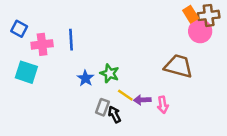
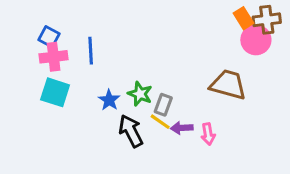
blue square: (19, 29) -> (49, 37), moved
cyan square: (26, 72) -> (55, 92), moved
gray rectangle: (102, 107) -> (163, 105), moved
black arrow: (114, 114) -> (131, 131), moved, size x1.5

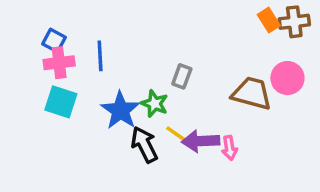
pink circle: (256, 40) -> (287, 78), moved
blue star: (109, 100) -> (120, 110), size x1.6
gray rectangle: (163, 105) -> (182, 76), moved
purple arrow: (182, 128) -> (201, 141), size x1.5

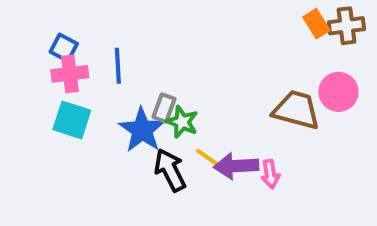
gray rectangle: (182, 76) -> (164, 108), moved

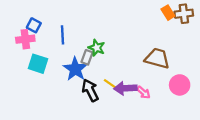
pink cross: (70, 74) -> (25, 39), moved
pink circle: (338, 92) -> (180, 85), moved
green star: (182, 122) -> (97, 48), moved
pink arrow: (270, 174) -> (143, 92), turned -40

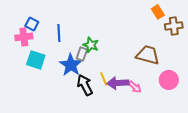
brown cross: (184, 14) -> (174, 26), moved
yellow line: (110, 84) -> (104, 79), turned 32

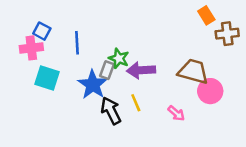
pink circle: (169, 80) -> (210, 91), moved
purple arrow: (118, 83) -> (141, 70), moved

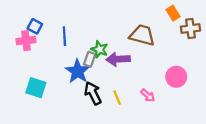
brown trapezoid: (193, 71) -> (142, 35), moved
cyan square: (47, 78) -> (36, 88), moved
yellow line: (136, 103) -> (117, 98), moved

